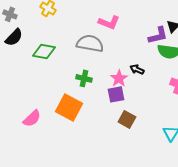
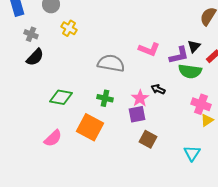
pink L-shape: (109, 22) -> (149, 49), moved
green diamond: (44, 51) -> (61, 97), moved

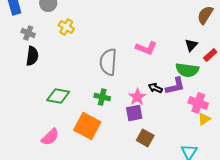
purple L-shape: (179, 55) -> (175, 86), moved
black semicircle: (35, 57) -> (32, 56), turned -36
gray semicircle: (111, 63) -> (108, 62), turned -96

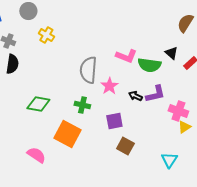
black triangle: (191, 45) -> (171, 53), turned -32
green semicircle: (187, 70) -> (149, 65), moved
pink star: (137, 97) -> (109, 86), moved
pink semicircle: (50, 137) -> (36, 155), moved, turned -102

